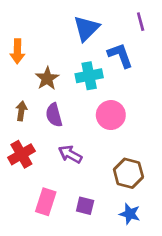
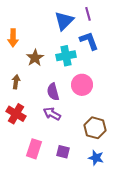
purple line: (141, 22) -> (88, 14), moved
purple semicircle: (54, 115) -> (53, 92), moved
red cross: (21, 154) -> (16, 114), turned -30

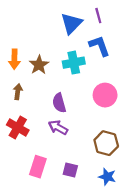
orange arrow: (13, 38) -> (14, 59), moved
pink circle: (82, 85) -> (105, 95), moved

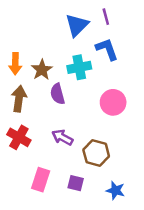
brown arrow: (18, 92) -> (19, 99), size x1.5
purple semicircle: (59, 103) -> (58, 94), moved
brown hexagon: (106, 143) -> (96, 153), moved

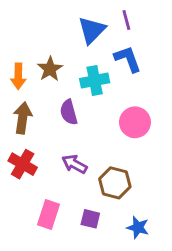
brown star: (42, 70) -> (50, 69), moved

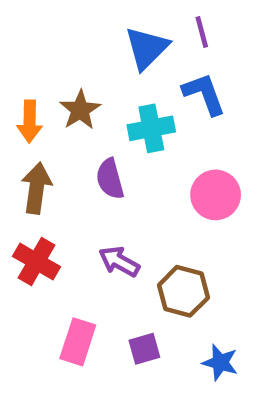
purple square: (90, 219) -> (144, 349), turned -30

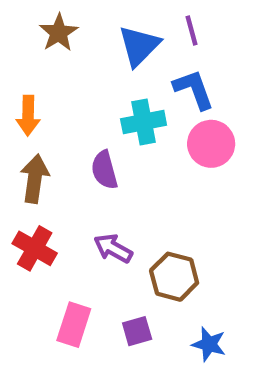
brown star: (80, 110) -> (59, 33), moved
pink circle: (216, 195) -> (211, 144), moved

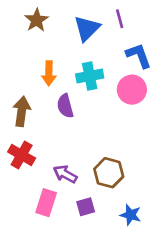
blue L-shape: (194, 89) -> (139, 56), moved
orange arrow: (28, 115) -> (49, 73), moved
purple arrow: (113, 248) -> (65, 174), moved

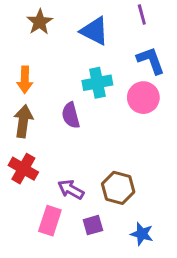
purple line: (120, 19) -> (142, 15), moved
blue triangle: (87, 28) -> (94, 31), turned -48
orange arrow: (49, 73) -> (25, 80), moved

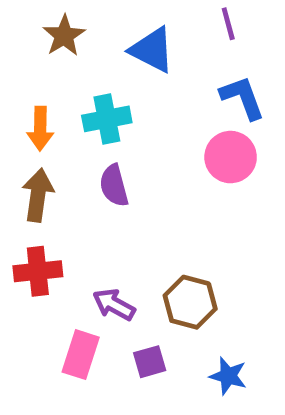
cyan cross: (97, 83) -> (107, 119), moved
red cross: (23, 169) -> (38, 271), turned -36

